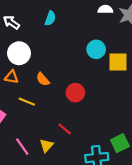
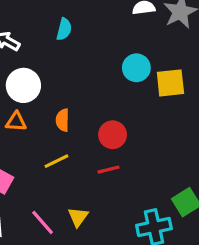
orange semicircle: (43, 79) -> (62, 120), turned 48
yellow line: (27, 102) -> (56, 161), moved, turned -42
red line: (65, 129) -> (109, 170), moved, turned -48

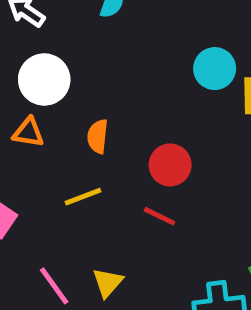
red line: (109, 170) -> (159, 216), turned 35

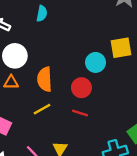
cyan circle: (215, 69) -> (96, 62), moved
orange semicircle: (98, 136) -> (45, 79), size x1.5

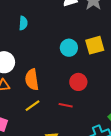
cyan circle: (96, 62) -> (69, 48), moved
red circle: (81, 88) -> (78, 82), moved

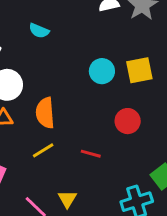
cyan semicircle: (23, 23) -> (39, 31), turned 104
red circle: (78, 82) -> (128, 121), moved

